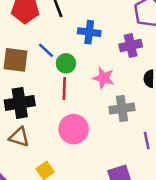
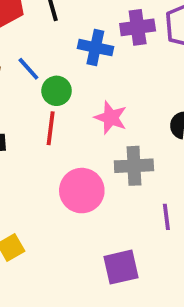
purple cross: (131, 46) -> (138, 27), moved
pink circle: (74, 129) -> (82, 191), moved

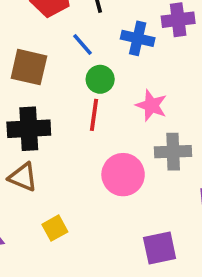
blue line: (28, 69) -> (83, 44), moved

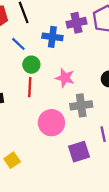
purple square: (160, 248) -> (79, 152), moved

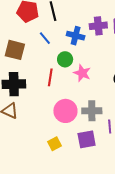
green circle: (31, 65) -> (65, 59), moved
gray cross: (81, 105) -> (92, 111), moved
yellow square: (12, 160) -> (55, 144), moved

